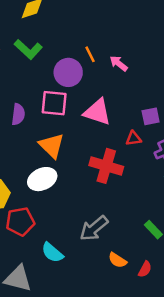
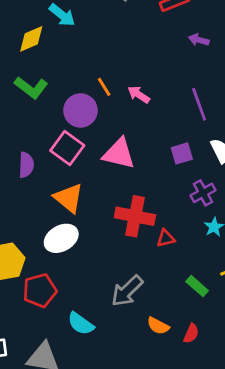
pink square: (54, 103) -> (67, 148), turned 36
red triangle: (133, 138) -> (166, 238), moved

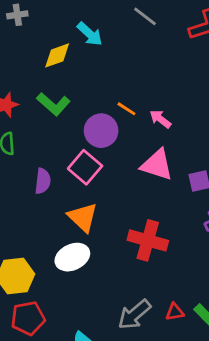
orange line: (104, 87) -> (126, 109), turned -30
pink triangle: (119, 154) -> (157, 165), moved
red triangle: (166, 238) -> (175, 312), moved
red pentagon: (40, 290) -> (28, 318), moved

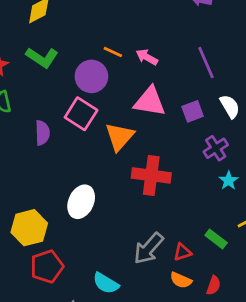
orange triangle: (83, 217) -> (120, 137), moved, turned 36
white ellipse: (72, 257) -> (81, 202), turned -32
red triangle: (175, 312) -> (182, 252), moved

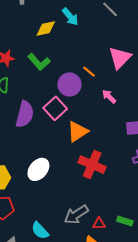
pink arrow: (147, 57) -> (109, 96), moved
pink triangle: (150, 102) -> (120, 58), moved, turned 50
purple semicircle: (42, 133) -> (25, 114), size x1.5
green rectangle: (216, 239) -> (125, 221), turned -35

